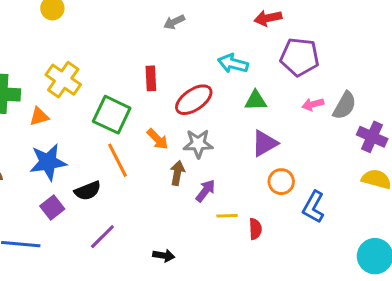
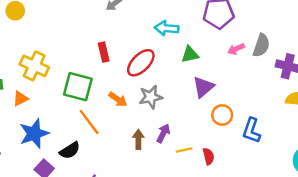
brown arrow: (177, 173) -> (138, 139), moved

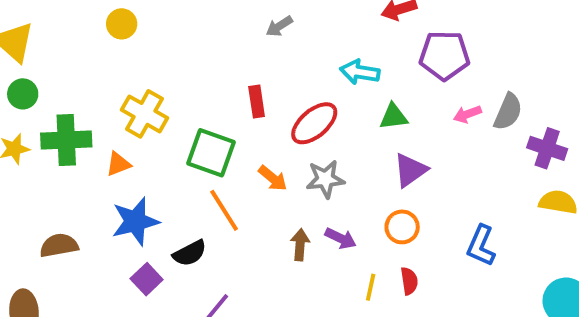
orange circle: (222, 115) -> (402, 227), moved
purple arrow: (163, 133) -> (341, 238), turned 84
yellow line: (184, 150) -> (371, 287), moved, turned -70

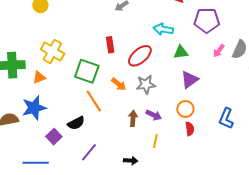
pink arrow: (467, 114) -> (219, 51), turned -32
blue star: (135, 221) -> (34, 108), moved
red semicircle: (409, 281) -> (190, 129), moved
yellow line: (371, 287) -> (155, 141), moved

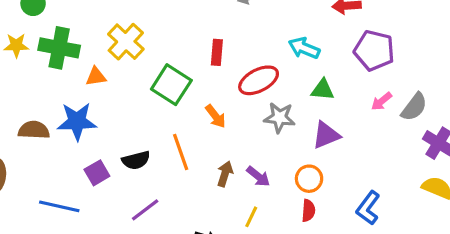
gray star: (146, 85) -> (279, 118), moved
orange line: (94, 101) -> (181, 152), moved

